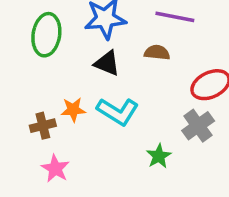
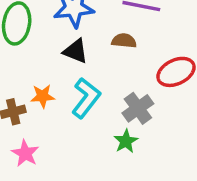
cyan L-shape: (118, 111) -> (86, 98), turned -84
gray cross: (198, 126) -> (138, 108), moved

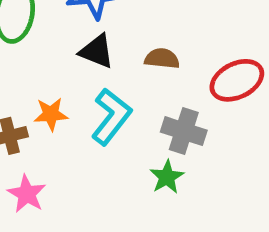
brown semicircle: (124, 41) -> (162, 59), moved
gray cross: (138, 108) -> (184, 131), turned -36

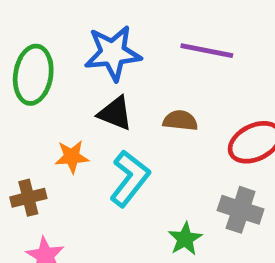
orange star: (51, 114) -> (72, 157), moved
gray cross: (184, 131) -> (241, 210), moved

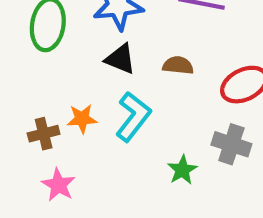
orange star: (72, 157) -> (82, 119), moved

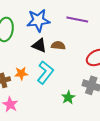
brown semicircle: (178, 65) -> (58, 45), moved

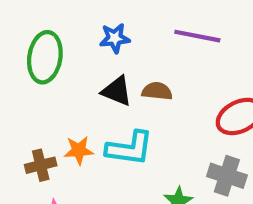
blue star: (38, 20) -> (115, 38), size x0.6
cyan L-shape: (45, 72) -> (130, 148), turned 60

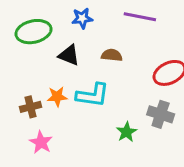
green ellipse: (45, 57) -> (33, 32), turned 68
black triangle: (117, 91) -> (69, 55), moved

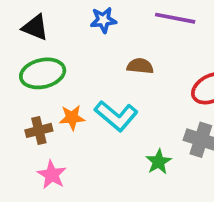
green ellipse: (33, 32) -> (43, 73), moved
black triangle: (69, 55) -> (35, 27), moved
cyan L-shape: (93, 95) -> (116, 116), turned 32

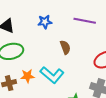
brown semicircle: (140, 66) -> (65, 47), turned 64

